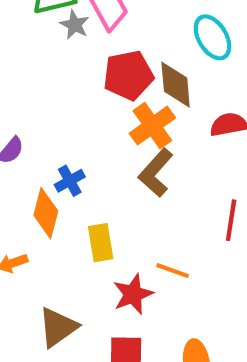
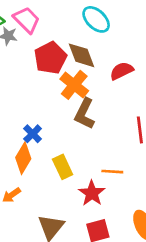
orange diamond: (46, 213) -> (23, 158), turned 32

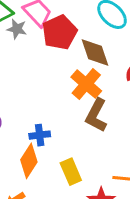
red pentagon: (50, 58) -> (60, 32), moved
blue cross: (33, 134) -> (40, 135), turned 36

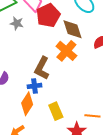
gray star: (17, 29) -> (17, 23), moved
brown L-shape: (96, 115) -> (42, 68), moved

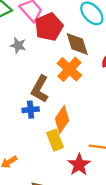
gray star: (17, 23) -> (18, 45), moved
orange diamond: (27, 104) -> (62, 120), moved

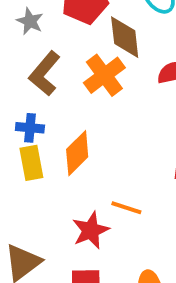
brown L-shape: (40, 89) -> (45, 73), moved
yellow rectangle: (55, 140) -> (31, 163), moved

